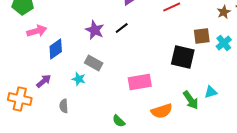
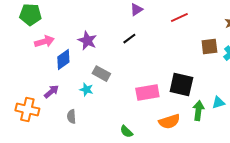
purple star: (95, 30) -> (87, 41), moved
black square: (183, 57) -> (181, 85), moved
green arrow: (191, 100) -> (198, 111), turned -138

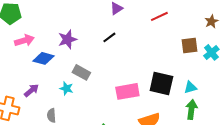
purple star: (87, 41) -> (67, 39), turned 30
blue diamond: (63, 60) -> (43, 58), turned 50
cyan triangle: (218, 103) -> (190, 87), moved
green arrow: (198, 111) -> (191, 109), moved

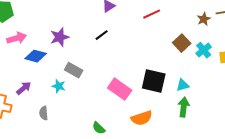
brown square: (189, 45) -> (182, 43), turned -36
pink rectangle: (127, 91) -> (120, 89), turned 45

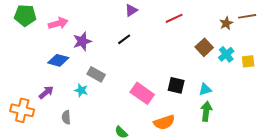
pink arrow: (17, 38) -> (58, 23), moved
black square: (154, 81) -> (176, 85), size x0.7

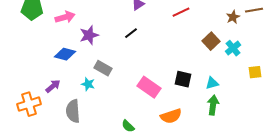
yellow square: (248, 61) -> (255, 72), moved
orange cross: (22, 110) -> (29, 104), turned -30
gray semicircle: (66, 117) -> (73, 111), size x1.6

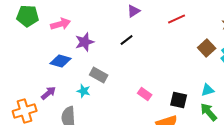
black square: (183, 79) -> (179, 100), moved
pink rectangle: (149, 87) -> (145, 94), size x0.6
green arrow: (213, 105) -> (209, 112), turned -48

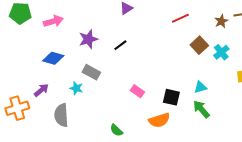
red line: (177, 19) -> (180, 18), moved
black line: (127, 40) -> (120, 45), moved
purple star: (85, 42) -> (88, 39), moved

